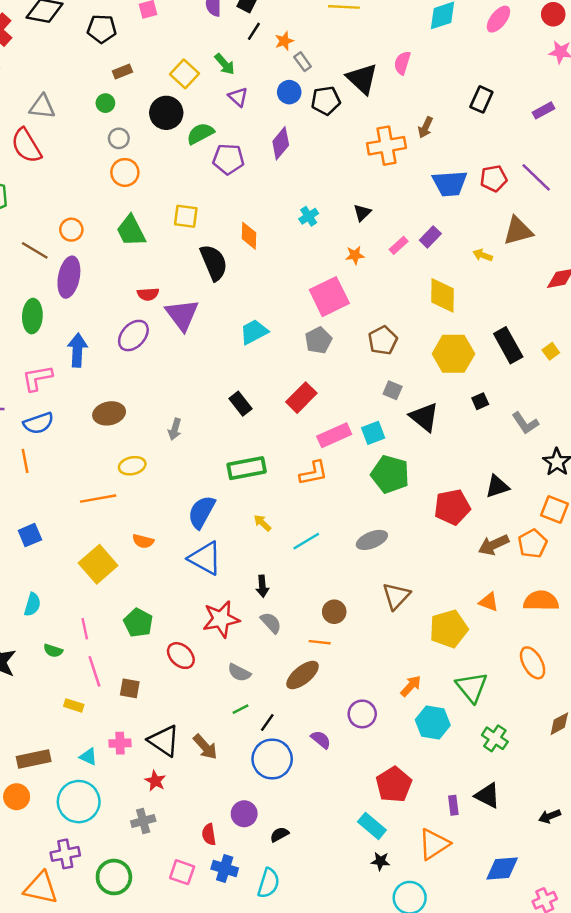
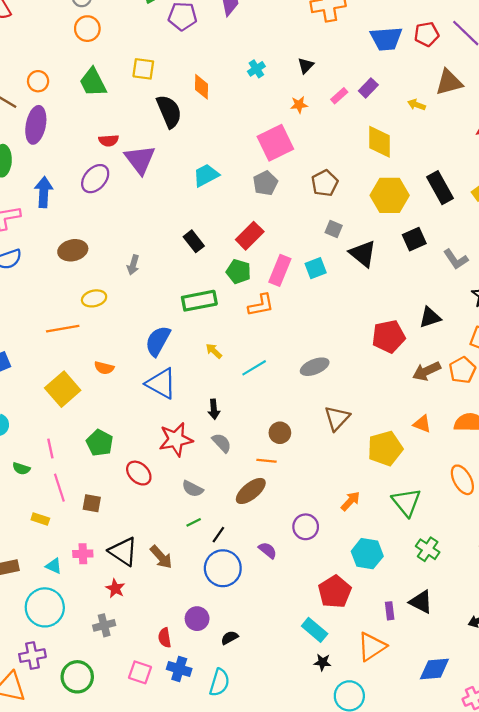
black square: (480, 401) -> (414, 239), size x1.5
pink rectangle: (334, 435) -> (280, 270), turned -44
green pentagon: (390, 474) -> (238, 272), moved, size x0.7
cyan hexagon: (433, 722) -> (367, 554), moved

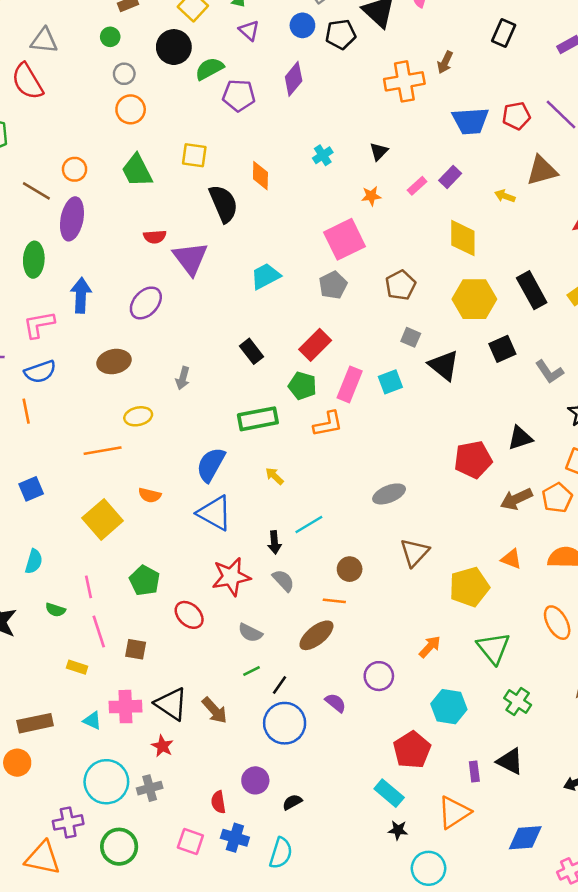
purple ellipse: (95, 179) -> (146, 303), moved
cyan line: (254, 368) -> (309, 525), moved
pink cross: (83, 554) -> (125, 707), size x1.4
cyan circle: (45, 607) -> (106, 782), moved

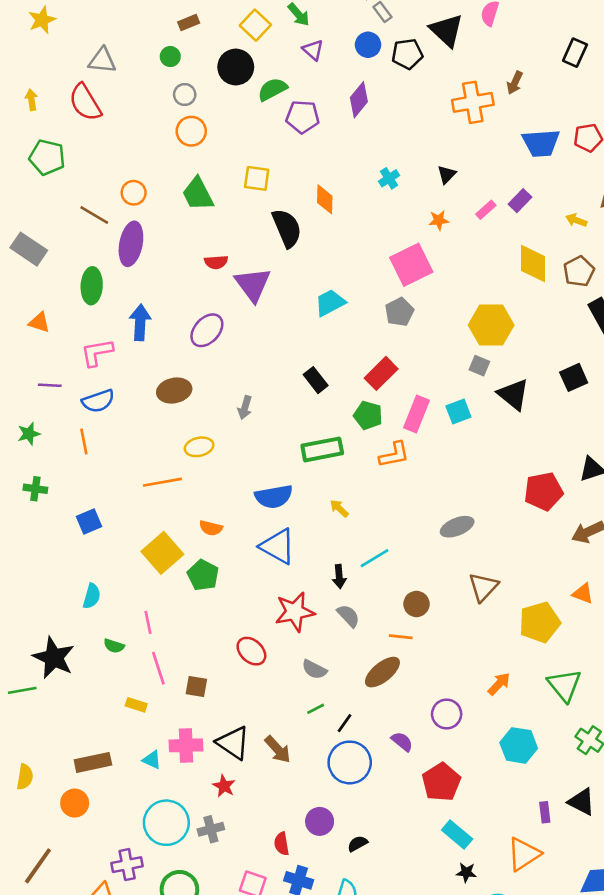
brown pentagon: (400, 285) -> (579, 271), moved
yellow hexagon: (474, 299) -> (491, 325), moved
blue semicircle: (211, 465) -> (274, 497), turned -129
green pentagon: (145, 581) -> (203, 575), moved
red pentagon: (412, 750) -> (441, 782), moved

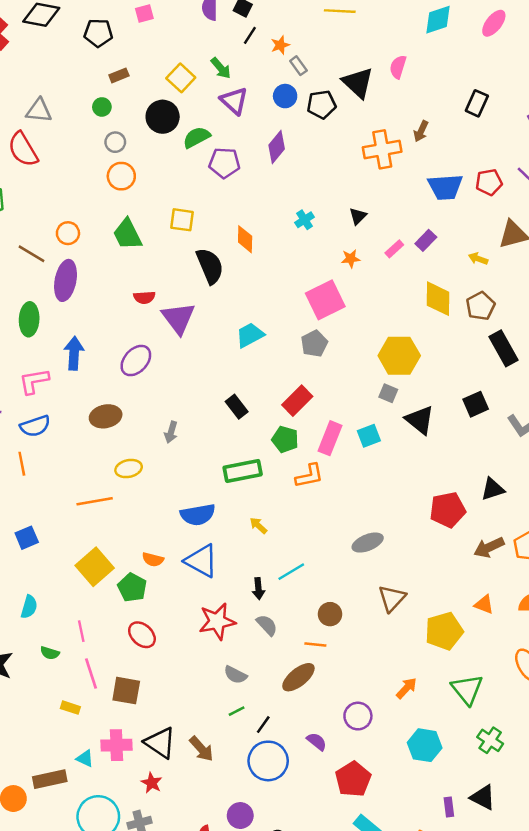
purple triangle: (313, 50) -> (234, 101), size x1.4
orange semicircle: (211, 528) -> (153, 560), moved
red ellipse: (251, 651) -> (142, 635), moved
brown square: (196, 686) -> (126, 691), size x1.4
brown rectangle: (93, 762) -> (50, 779), moved

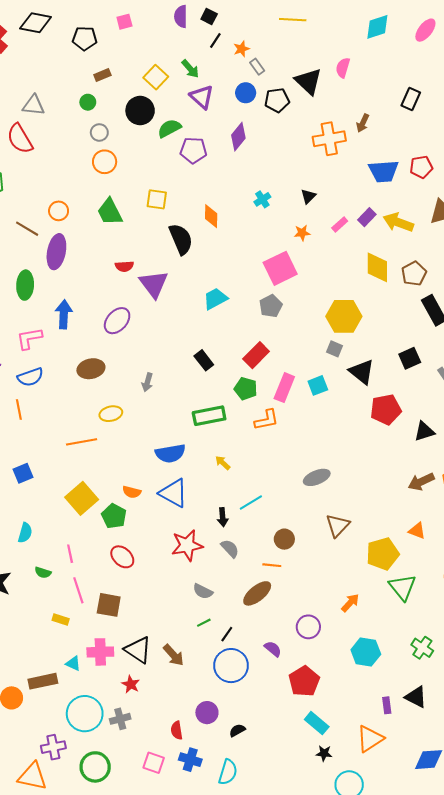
yellow arrow: (478, 259) -> (398, 222), moved, size x1.8
red pentagon: (448, 510) -> (386, 409), moved
green triangle: (467, 689) -> (402, 587), moved

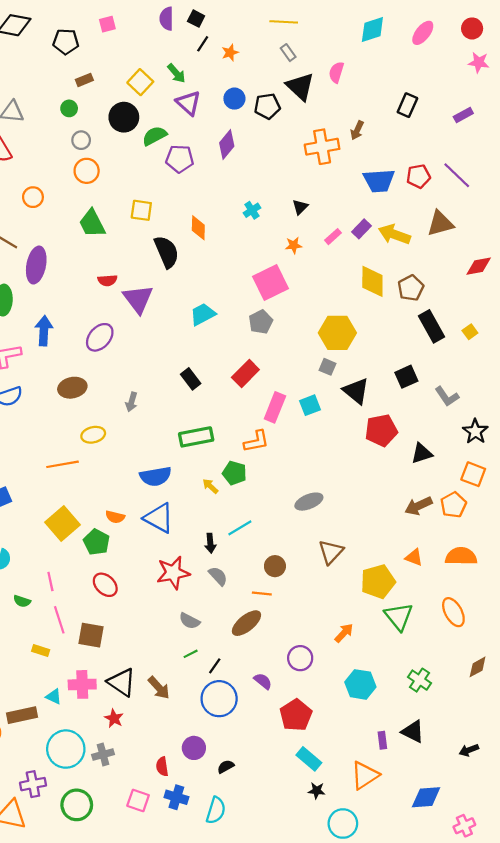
gray rectangle: (257, 67) -> (288, 53), moved
orange circle: (59, 211) -> (33, 197), moved
green pentagon: (246, 389) -> (234, 473), moved

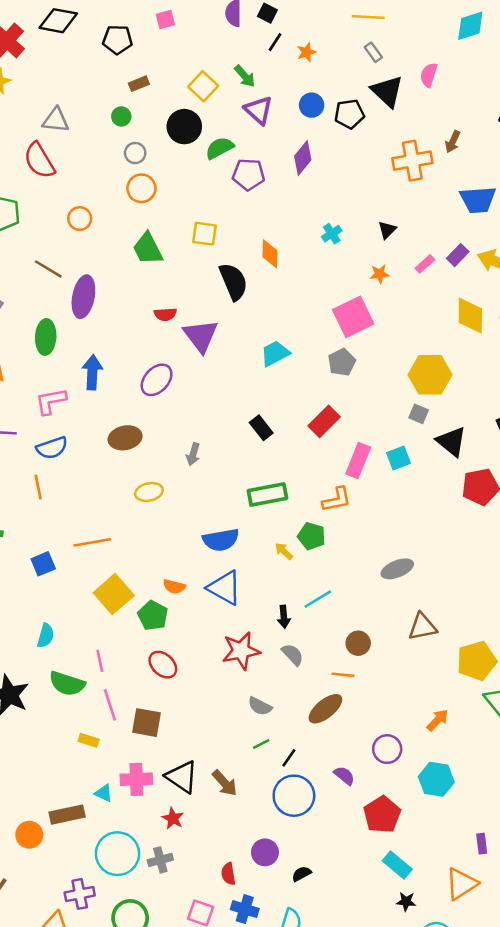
orange line: (63, 464) -> (92, 542), moved
brown triangle: (331, 552) -> (422, 627), turned 36
green semicircle: (22, 601) -> (67, 684), size x1.8
cyan hexagon: (360, 684) -> (436, 779), moved

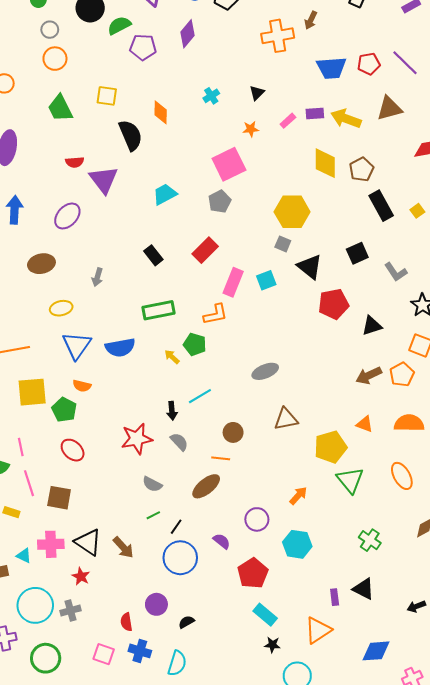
purple rectangle: (458, 255) -> (315, 113), turned 42
blue triangle: (225, 588) -> (77, 345), moved, turned 36
yellow square: (114, 594) -> (32, 392), turned 36

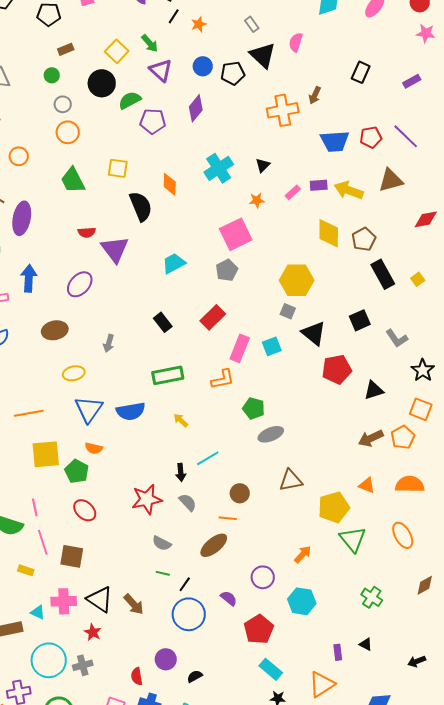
cyan cross: (211, 96) -> (219, 168), size x1.8
green pentagon: (195, 344) -> (254, 408), moved
green line: (153, 515) -> (163, 573), turned 40
black triangle: (364, 589) -> (366, 644), size x0.6

